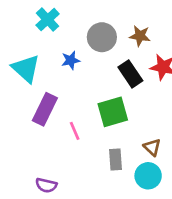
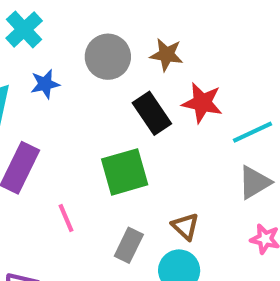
blue star: (71, 60) -> (45, 84), moved
pink line: (75, 131) -> (66, 218), moved
gray rectangle: (115, 159) -> (129, 245), turned 30

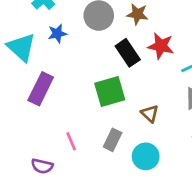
pink line: (66, 218) -> (71, 141), moved
brown triangle: (185, 226) -> (150, 114), moved

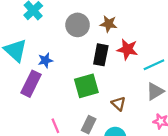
blue star: (57, 33) -> (45, 60), moved
black rectangle: (128, 53) -> (101, 55), turned 45

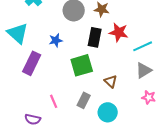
blue star: (45, 60) -> (56, 40), moved

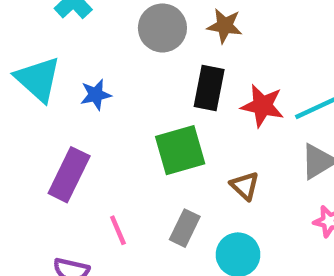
red star: (119, 32) -> (262, 106), moved
blue star: (56, 40) -> (96, 95), moved
purple rectangle: (32, 63) -> (69, 175), moved

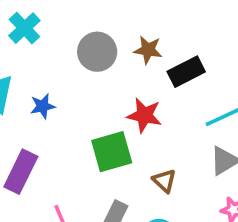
black rectangle: (209, 88) -> (186, 72), moved, turned 52
red star: (262, 106) -> (144, 115), moved

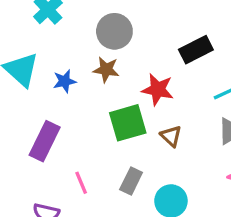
brown star: (148, 50) -> (106, 70), moved
brown triangle: (164, 181) -> (171, 136), moved

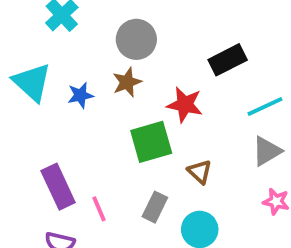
brown star: (106, 70) -> (127, 82), turned -30
brown triangle: (171, 136) -> (200, 172), moved
purple rectangle: (45, 141) -> (58, 187), moved, turned -51

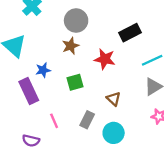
blue star: (80, 95) -> (43, 70), moved
green square: (151, 142) -> (75, 82), moved, size x0.7
purple rectangle: (58, 187) -> (29, 91), moved

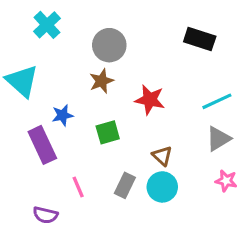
black rectangle: (130, 33) -> (200, 39), moved, turned 45
cyan circle: (114, 133) -> (162, 187), moved

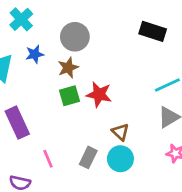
red star: (150, 100) -> (99, 94), moved
blue star: (63, 115) -> (35, 54), moved
green square: (108, 132) -> (70, 96), moved

